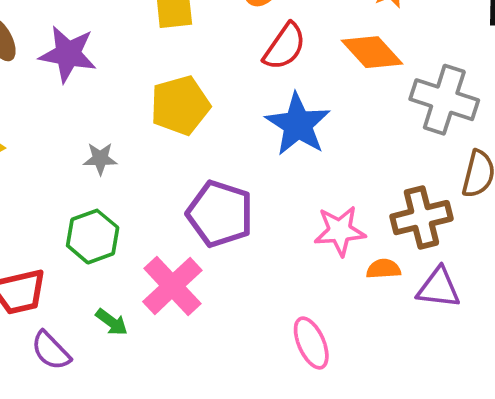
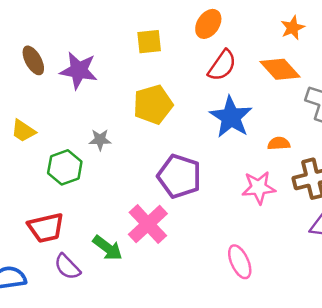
green hexagon: (93, 237) -> (65, 167), moved
orange semicircle: (383, 269) -> (279, 143), moved
green arrow: (112, 322) -> (108, 248), size x1.4

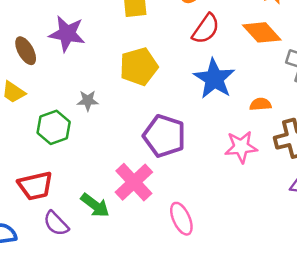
brown ellipse: (33, 60) -> (26, 51), moved
pink ellipse: (240, 262) -> (181, 219), moved

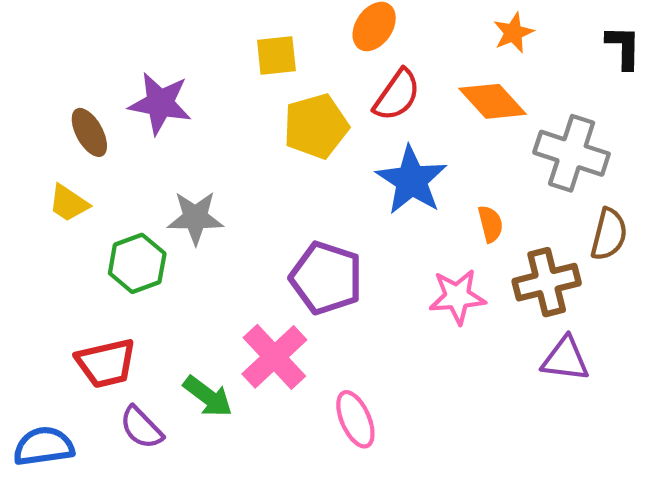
yellow pentagon: (139, 67) -> (316, 126), moved
gray star: (88, 101) -> (195, 218), size x1.5
orange semicircle: (261, 104) -> (490, 224), turned 80

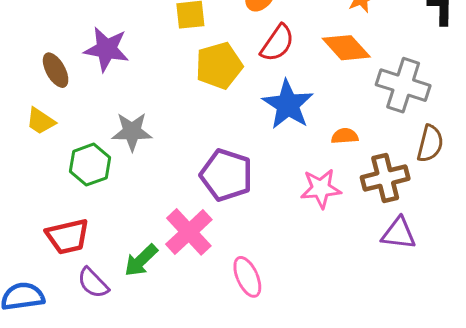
orange semicircle: (490, 224) -> (345, 136), turned -80
green arrow: (208, 396) -> (141, 260), turned 99

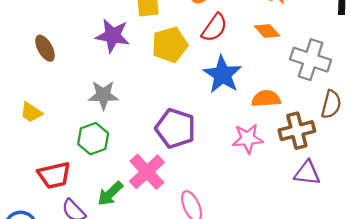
orange diamond: (346, 48) -> (267, 31), size x0.7
purple star: (106, 49) -> (113, 36), moved
yellow trapezoid: (41, 121) -> (31, 112), moved
orange semicircle: (345, 136) -> (266, 99), size x1.4
green hexagon: (90, 165) -> (93, 139), moved

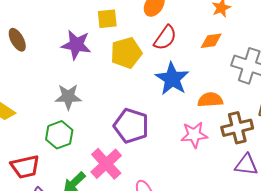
orange diamond: (267, 31) -> (211, 41), turned -55
brown ellipse: (45, 48) -> (17, 40), moved

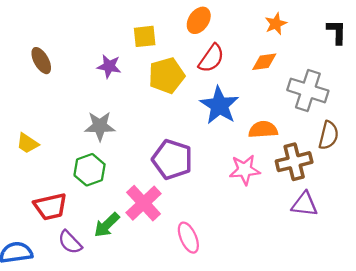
purple star: (76, 45) -> (109, 66), size x0.7

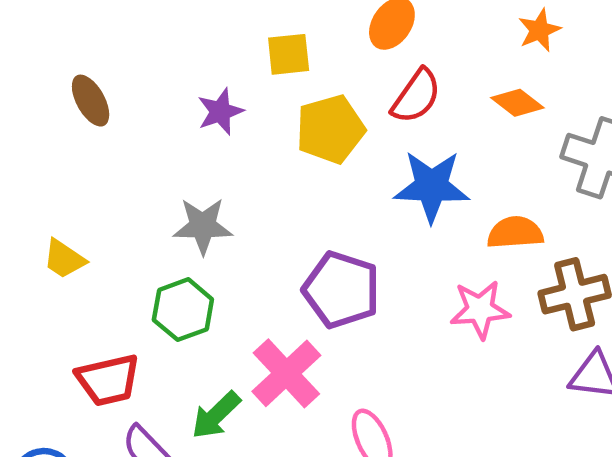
orange diamond: (264, 62) -> (517, 103), turned 45
purple star: (109, 66) -> (220, 112), turned -30
blue star: (219, 105) -> (432, 186), turned -30

